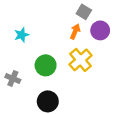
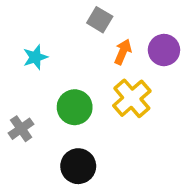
gray square: (84, 12) -> (100, 20), moved
gray cross: (13, 78) -> (21, 129), turned 32

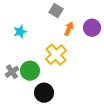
yellow cross: (132, 98) -> (56, 55), moved
green circle: (75, 107) -> (30, 71), moved

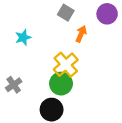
purple circle: (92, 28) -> (107, 14), moved
green circle: (30, 71) -> (61, 84), moved

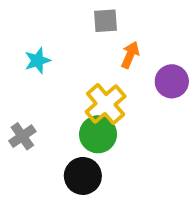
gray square: (66, 13) -> (106, 21), turned -35
purple circle: (107, 14) -> (172, 81), moved

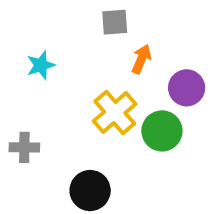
green circle: (98, 134) -> (162, 131), moved
gray cross: (22, 136) -> (24, 147), turned 36

